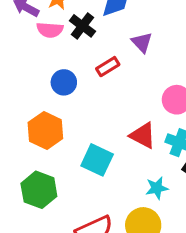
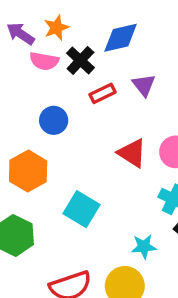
red rectangle: (108, 67) -> (103, 93), moved
red triangle: (143, 135) -> (132, 153), moved

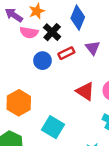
blue diamond: (121, 38) -> (78, 18), turned -55
blue circle: (54, 120) -> (42, 61), moved

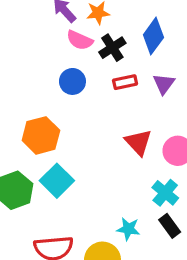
blue circle: (42, 61) -> (72, 81), moved
cyan square: (53, 127) -> (57, 181), moved

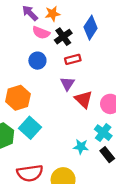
purple triangle: (164, 84) -> (67, 84), moved
cyan star: (128, 229) -> (81, 147), moved

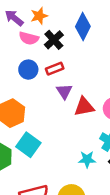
red rectangle: (73, 59) -> (55, 69), moved
red triangle: (84, 99) -> (84, 107), turned -48

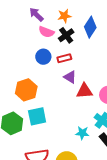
orange star: (39, 16) -> (64, 16), moved
purple triangle: (64, 91) -> (70, 77), turned -32
cyan square: (28, 145) -> (37, 116), turned 36

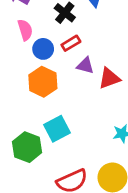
pink semicircle: (46, 32) -> (25, 30), moved, turned -112
orange hexagon: (26, 90) -> (43, 82), moved

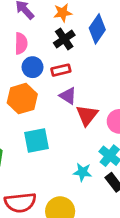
red triangle: (109, 78) -> (87, 115), turned -50
cyan square: (57, 129) -> (37, 140), moved

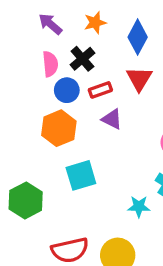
black cross: (64, 39) -> (82, 59), moved
red triangle: (87, 115) -> (139, 79), moved

